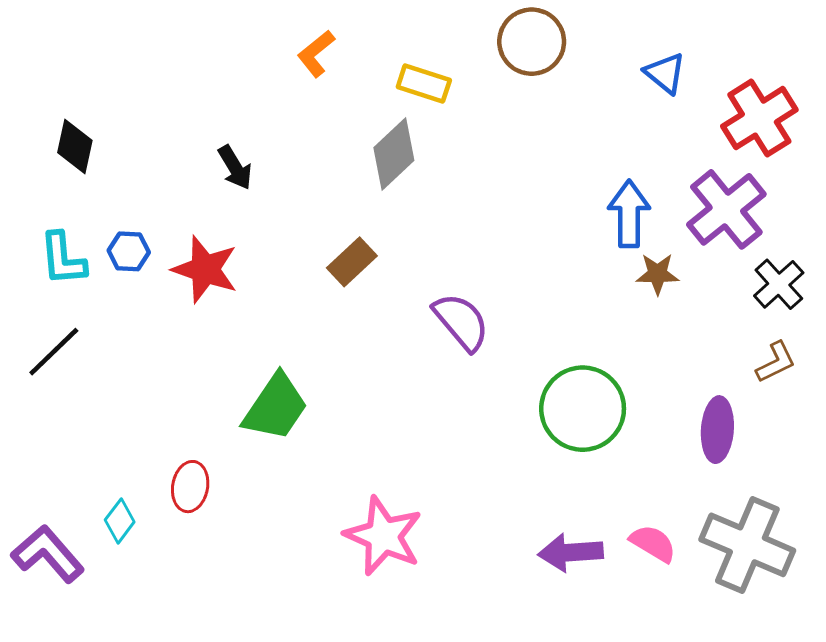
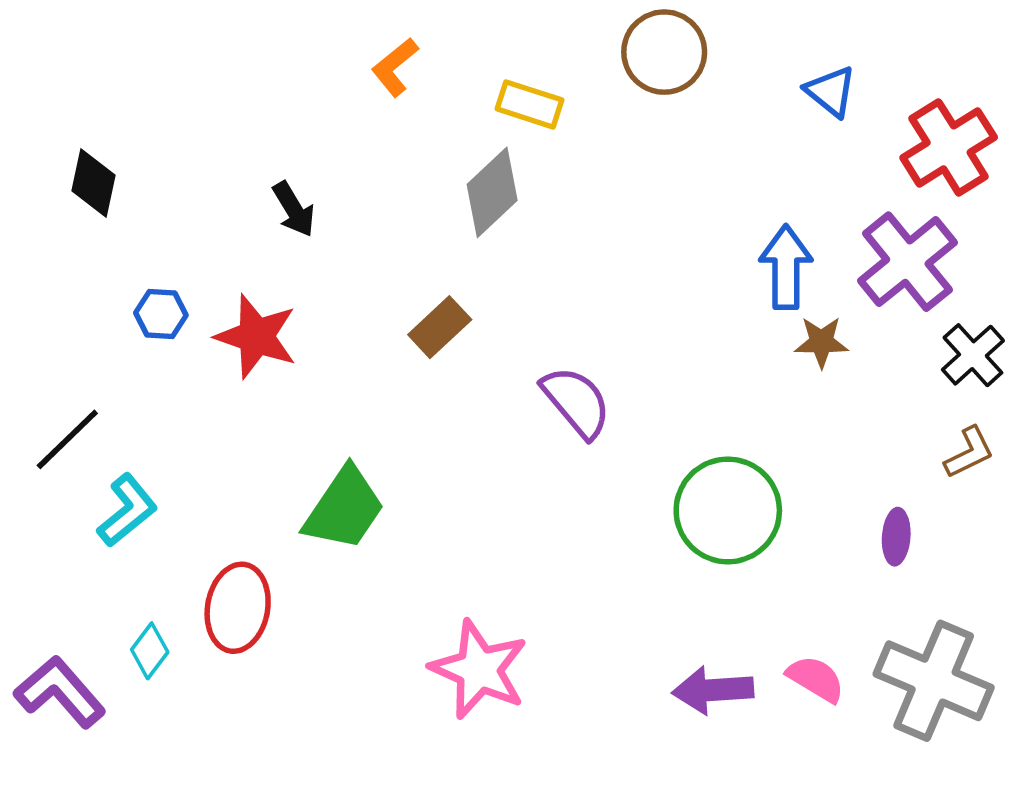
cyan L-shape: (63, 259) -> (127, 510), moved, turned -124
purple ellipse: (717, 430) -> (896, 537), size x0.7
red ellipse: (190, 487) -> (238, 608), size x1.4

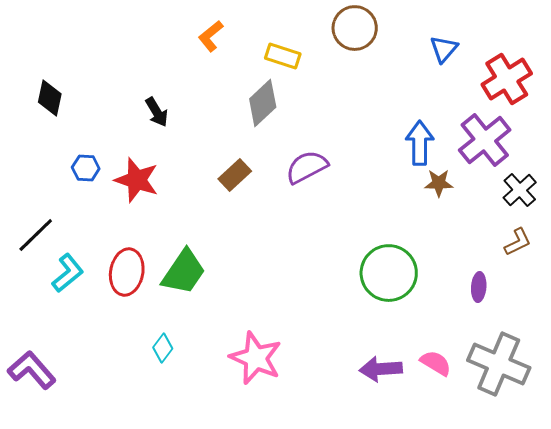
blue triangle: (831, 91) -> (444, 49), turned 32
purple semicircle: (576, 402) -> (307, 167), moved, turned -78
red ellipse: (238, 608) -> (127, 272), moved
cyan diamond: (150, 651) -> (163, 348), moved

